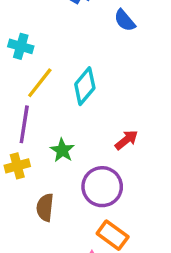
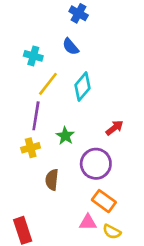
blue semicircle: (125, 20) -> (71, 47), moved

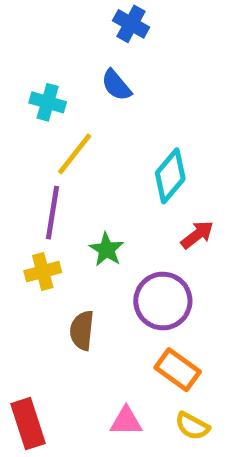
cyan diamond: (83, 87) -> (170, 176), moved
pink triangle: (88, 222) -> (126, 421), moved

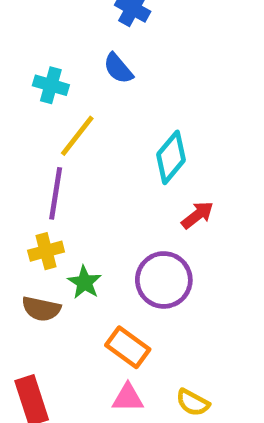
green star: (106, 249) -> (84, 282), moved
brown semicircle: (82, 330) -> (41, 309), moved, turned -84
orange rectangle: (178, 370) -> (128, 347), moved

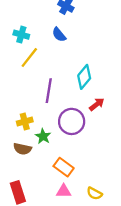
cyan cross: (51, 85) -> (21, 35), moved
yellow line: (77, 136) -> (29, 57), moved
purple line: (56, 193) -> (49, 91), moved
purple circle: (164, 280) -> (72, 121), moved

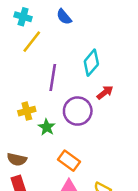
brown semicircle: (22, 149) -> (17, 159), moved

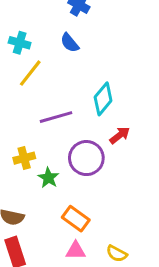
purple line: (53, 78) -> (56, 117), turned 65

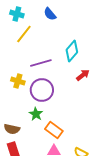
yellow cross: (24, 158) -> (18, 81), moved, turned 32
purple circle: (86, 158) -> (42, 90), moved
green star: (48, 178) -> (36, 114), moved

